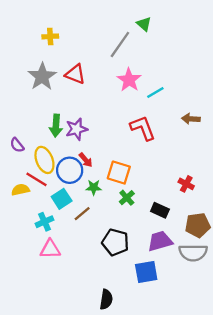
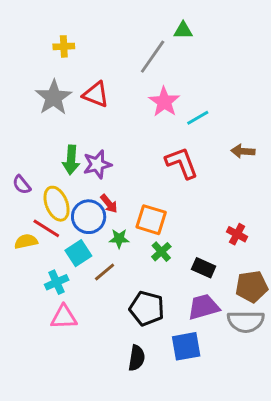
green triangle: (144, 24) -> (183, 30), turned -42
black semicircle: (106, 299) -> (137, 358), moved

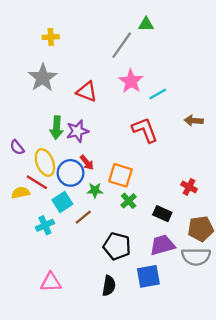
red triangle: (96, 94) -> (87, 92), moved
pink triangle: (64, 317) -> (51, 282), moved

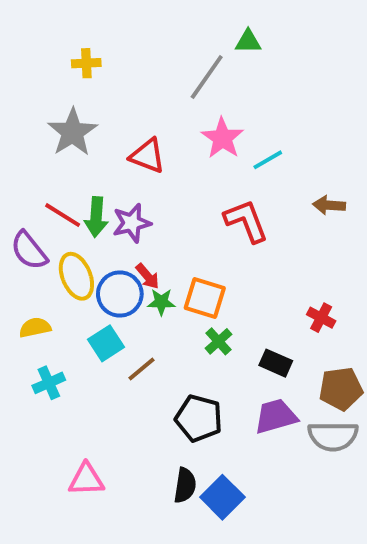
purple semicircle: (17, 147) -> (29, 251), size x1.5
red line: (37, 182) -> (63, 215), moved
green star: (95, 190) -> (161, 302), moved
cyan cross: (45, 225) -> (49, 383), moved
blue square: (148, 276) -> (222, 497), moved, turned -35

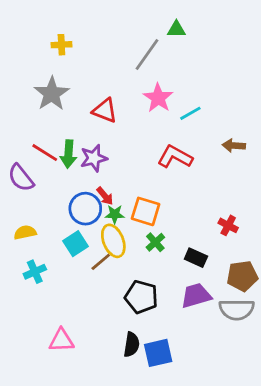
red L-shape: (246, 221) -> (175, 157), turned -40
yellow ellipse: (76, 276) -> (113, 241), moved
blue square: (222, 497) -> (158, 353), turned 32

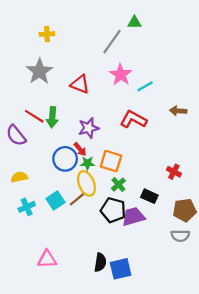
purple star: (94, 158) -> (89, 128), moved
cyan square: (75, 244) -> (55, 201), moved
purple trapezoid: (196, 295) -> (133, 217), moved
black pentagon: (141, 297) -> (113, 210), moved
gray semicircle: (237, 310) -> (180, 236), size x0.7

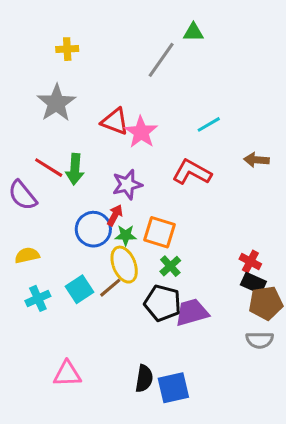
pink star: (121, 75) -> (141, 132), moved
red arrow: (80, 149) -> (115, 215), turned -112
red cross: (174, 172) -> (250, 261), moved
black rectangle: (149, 196) -> (253, 283), moved

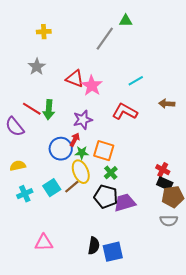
gray star: (56, 103) -> (37, 67), size x0.7

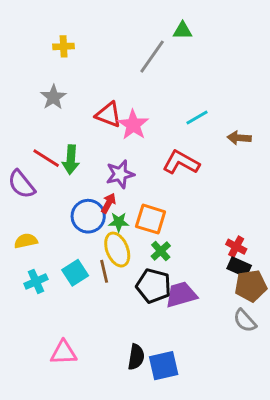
brown arrow: (167, 104) -> (239, 138), moved
brown line: (72, 187) -> (104, 271), turned -63
gray semicircle: (169, 221) -> (245, 321), turned 48

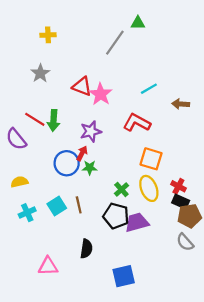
orange square: (151, 219) -> (151, 159), moved
yellow ellipse: (117, 250) -> (149, 188), moved
black semicircle: (136, 357) -> (86, 249), moved

